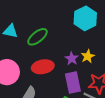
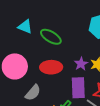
green ellipse: (37, 37) -> (51, 37), turned 60

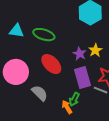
red ellipse: (51, 67) -> (51, 64), turned 60
gray semicircle: (33, 93) -> (40, 93), turned -72

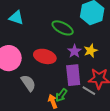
green ellipse: (44, 35) -> (63, 28), moved
red ellipse: (51, 64) -> (45, 56), turned -40

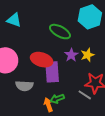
purple rectangle: (73, 75) -> (52, 72), moved
gray semicircle: (28, 83) -> (24, 86), turned 126
green arrow: (61, 95) -> (57, 99), turned 32

